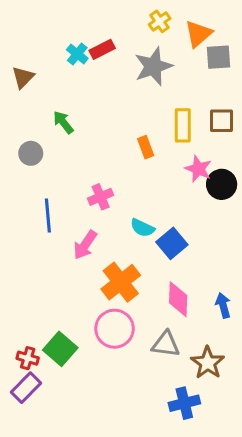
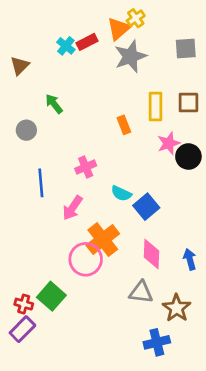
orange triangle: (198, 34) -> (119, 29), moved
pink star: (198, 169) -> (169, 143), turned 30
pink circle: (115, 329) -> (86, 259), moved

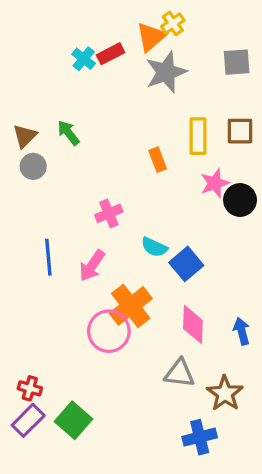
brown triangle: (20, 66) -> (25, 136), moved
blue line: (41, 183) -> (48, 257), moved
green square: (51, 296) -> (74, 420), moved

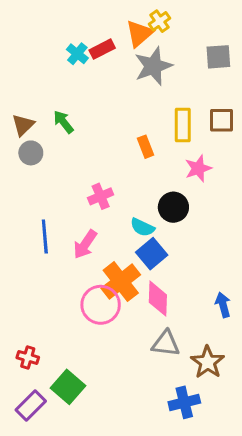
black circle: (240, 200) -> (173, 207), moved
blue square: (186, 264) -> (152, 254), moved
pink diamond: (193, 324) -> (158, 299), moved
purple rectangle: (28, 420) -> (31, 406), moved

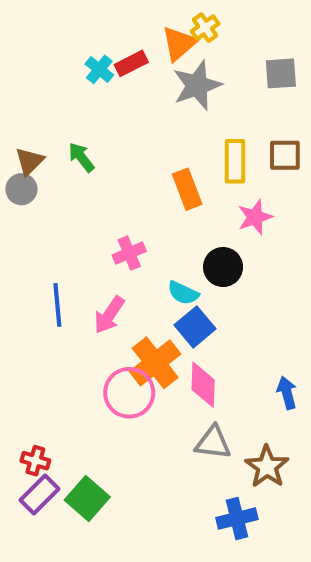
orange rectangle: (146, 147) -> (187, 189), size x1.4
gray circle: (31, 153) -> (21, 189), moved
purple rectangle: (31, 406) -> (39, 495), moved

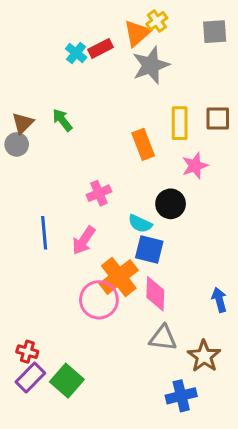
gray square: (281, 73) -> (215, 32), moved
blue square: (195, 327) -> (149, 250), turned -36

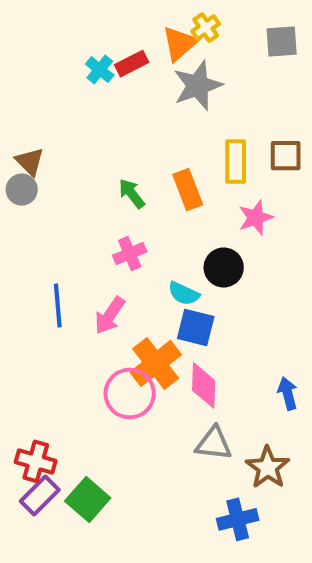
green arrow: (62, 120) -> (132, 194), moved
brown triangle: (23, 123) -> (30, 162), turned -30
red cross: (27, 352) -> (36, 461), size x1.4

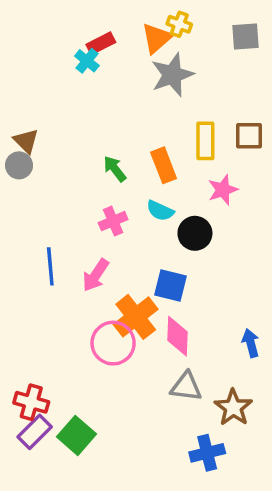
yellow cross: (206, 28) -> (179, 24), turned -35
red rectangle: (132, 64) -> (101, 43), moved
cyan semicircle: (184, 293) -> (160, 211), moved

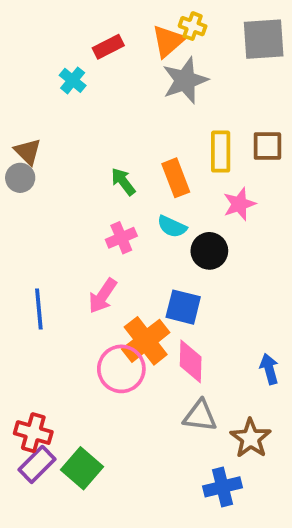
gray square: (245, 36) -> (264, 39), size x1.4
cyan cross: (87, 61) -> (73, 80), moved
blue line: (50, 266) -> (39, 309), moved

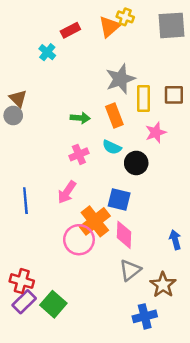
gray star: (185, 80) -> (120, 79), moved
green arrow: (123, 182) -> (80, 118), turned 132
gray triangle: (200, 416) -> (130, 270), turned -45

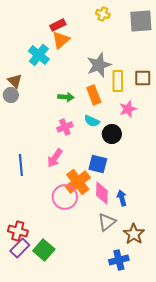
orange triangle: (109, 27) -> (61, 40), moved
cyan cross: (47, 52) -> (39, 55), moved, size x1.5
blue arrow: (175, 240) -> (122, 198), moved

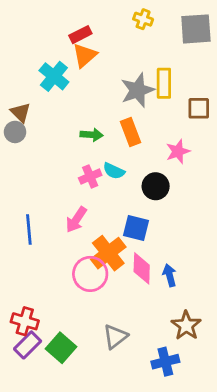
yellow rectangle: (118, 81) -> (164, 83), moved
cyan semicircle: (92, 121) -> (114, 171), moved
gray triangle: (107, 222) -> (115, 337), moved

